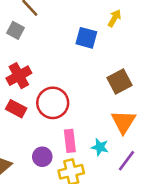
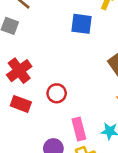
red circle: (53, 103) -> (57, 93), size x0.6

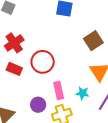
red circle: (57, 93) -> (43, 62), size x1.5

